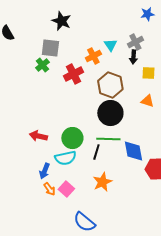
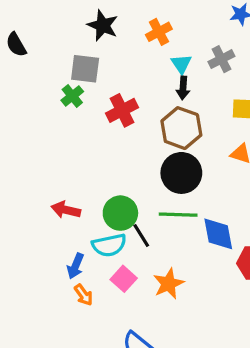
orange cross: (93, 56) -> (159, 32), moved
black arrow: (133, 57) -> (183, 88), moved
black line: (96, 152) -> (141, 236), moved, turned -49
pink square: (66, 189) -> (124, 279), moved

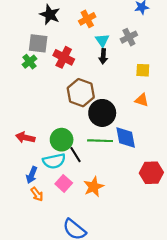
red cross: (122, 110) -> (64, 57), moved, turned -36
brown hexagon: (181, 128) -> (81, 93), moved
blue diamond: (218, 234) -> (126, 138), moved

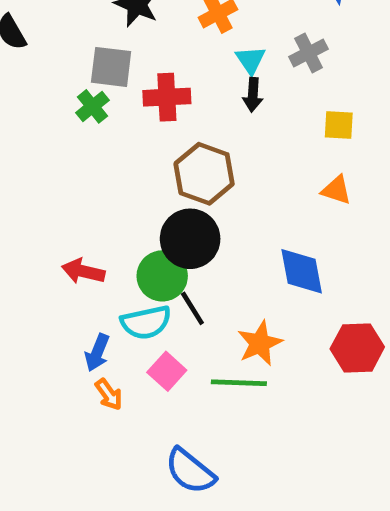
red cross: (64, 57) -> (167, 97), turned -30
black circle: (102, 113) -> (190, 239), moved
green line: (100, 141) -> (239, 383), moved
orange star: (94, 187) -> (260, 343), moved

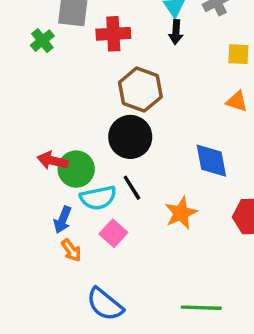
green cross: (93, 106) -> (42, 41), moved
green circle: (162, 276) -> (76, 169), moved
green line: (239, 383) -> (201, 308), moved
blue semicircle: (190, 471) -> (105, 304), moved

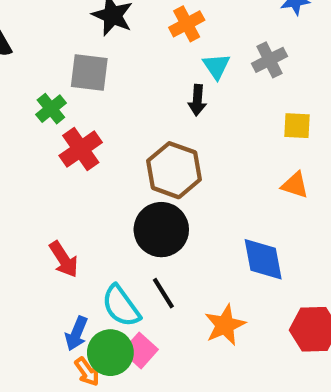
black arrow: (176, 32) -> (197, 100), moved
red cross: (113, 34) -> (81, 149), moved, turned -32
red arrow: (52, 161) -> (64, 259), turned -136
green circle: (76, 169) -> (110, 353), moved
cyan semicircle: (98, 198) -> (121, 306), turned 66

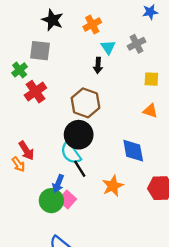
cyan semicircle: (121, 306) -> (71, 153), moved
blue arrow: (76, 333) -> (58, 184), moved
orange arrow: (87, 372) -> (18, 164), moved

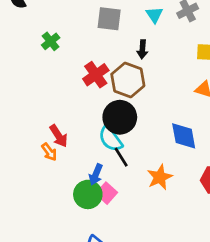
gray square: (40, 51) -> (109, 19), moved
black arrow: (98, 65) -> (142, 49), moved
red cross: (35, 92) -> (96, 75), moved

